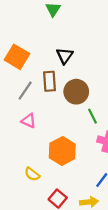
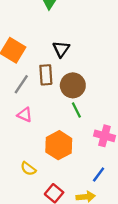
green line: (92, 116) -> (76, 110), moved

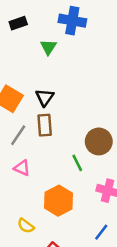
black triangle: (61, 49) -> (45, 97), moved
brown circle: (73, 85) -> (99, 141), moved

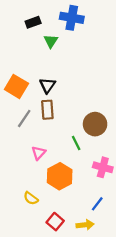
black rectangle: (18, 23) -> (33, 22), moved
pink triangle: (22, 168) -> (39, 153), moved, turned 48

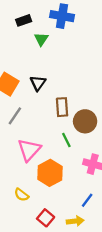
brown rectangle: (47, 110) -> (62, 107), moved
pink triangle: (39, 153) -> (29, 150), size x1.6

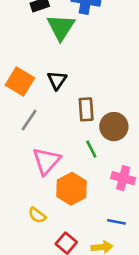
green triangle: (41, 39) -> (61, 27), size x1.6
blue line: (87, 200) -> (117, 222), turned 64

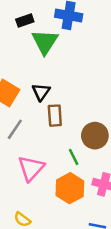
brown rectangle: (86, 109) -> (55, 116), moved
orange hexagon: (71, 189) -> (70, 188), moved

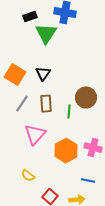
brown rectangle: (55, 116) -> (46, 104), moved
brown circle: (95, 136) -> (86, 98), moved
green line: (74, 157) -> (69, 112), moved, turned 32

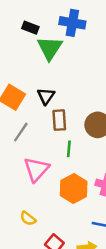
black rectangle: (30, 17) -> (30, 28), turned 40
brown rectangle: (46, 104) -> (59, 120), moved
green line: (69, 112) -> (69, 149), moved

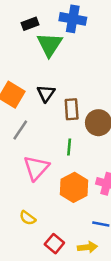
black rectangle: (30, 28) -> (30, 24), turned -42
brown rectangle: (59, 120) -> (72, 109), moved

